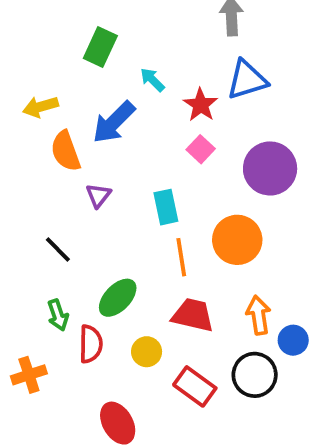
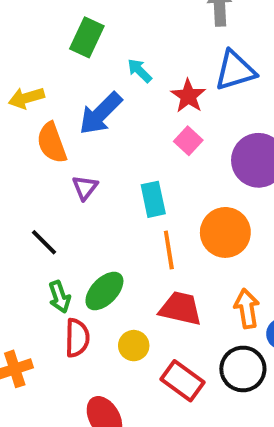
green arrow: (58, 315) -> (60, 297), moved

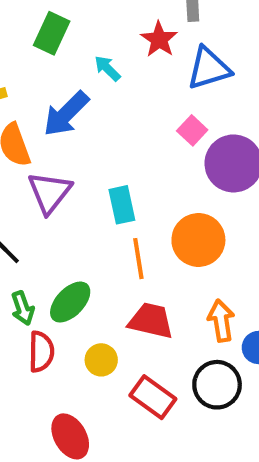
red star: (188, 96) -> (159, 39), moved
pink square: (188, 141) -> (192, 130), moved
purple triangle: (85, 188) -> (50, 192), size x1.6

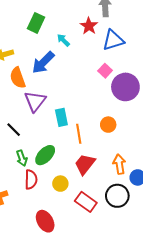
cyan rectangle: (122, 205) -> (61, 117), moved
orange circle: (198, 240) -> (108, 125), size x0.6
red trapezoid: (151, 321) -> (85, 164), turned -65

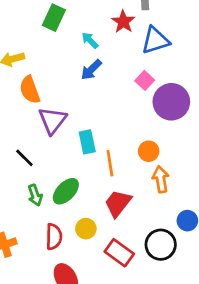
blue arrow: (43, 63) -> (91, 70), moved, size x0.7
orange arrow: (119, 164) -> (161, 179), moved
red semicircle: (31, 180) -> (54, 237), moved

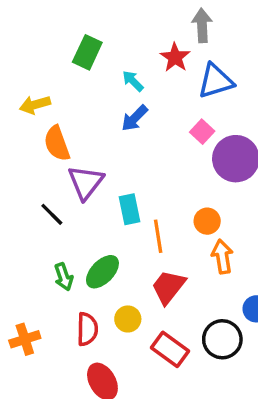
black line: (24, 158) -> (52, 214), moved

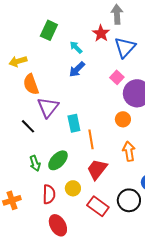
blue triangle: (216, 81) -> (125, 47), turned -30
orange circle: (207, 221) -> (123, 119), moved

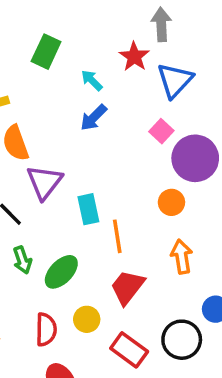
green arrow: (35, 163) -> (22, 260), moved

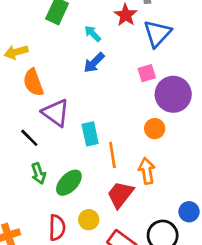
pink square: (161, 131) -> (147, 73), turned 30
purple triangle: (44, 182) -> (56, 113), turned -32
orange arrow: (182, 257) -> (147, 171), moved

